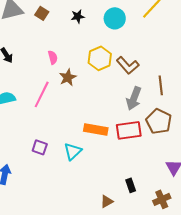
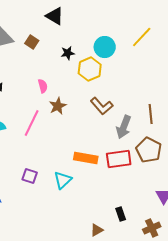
black star: (78, 16) -> (68, 53), moved
yellow hexagon: (100, 58) -> (90, 69), moved
brown L-shape: (128, 65) -> (102, 106), moved

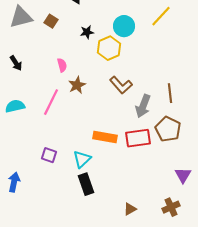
black rectangle: (121, 214) -> (86, 184), moved, size x1.5
brown triangle: (97, 230) -> (130, 209), moved

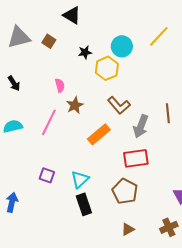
brown pentagon: (168, 129) -> (125, 191), moved
orange rectangle: (105, 137) -> (99, 134), moved, turned -50

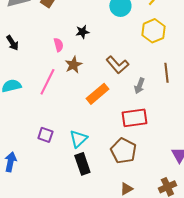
black star: (85, 52) -> (82, 32), moved
yellow hexagon: (107, 68) -> (153, 31), moved
gray arrow: (141, 126) -> (139, 86), size x0.7

